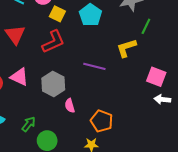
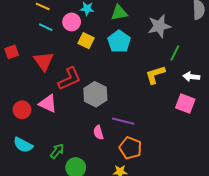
red L-shape: (53, 42) -> (70, 79), moved
purple line: (94, 66) -> (123, 121), moved
gray hexagon: (53, 84) -> (95, 94), moved
white arrow: (162, 99) -> (191, 77), moved

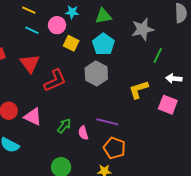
yellow L-shape: (155, 75) -> (139, 90), moved
gray hexagon: (95, 94) -> (96, 73), moved
pink triangle: (48, 104) -> (33, 117), moved
green arrow: (57, 151) -> (64, 126), moved

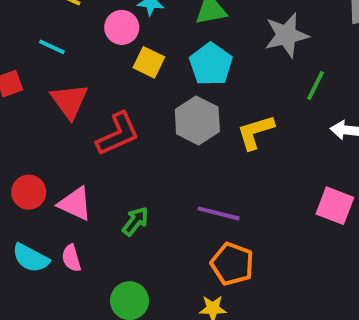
cyan line: (32, 30) -> (52, 47), moved
yellow L-shape: (139, 90) -> (255, 132), moved
pink square: (168, 105) -> (335, 206), moved
pink semicircle: (83, 133) -> (71, 258), moved

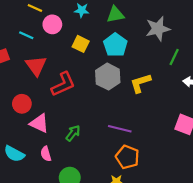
pink circle: (122, 27) -> (52, 24), moved
red circle: (29, 192) -> (22, 104), moved
pink semicircle: (71, 258) -> (46, 154), moved

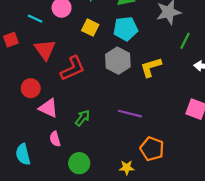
cyan pentagon: (115, 45) -> (126, 29), turned 30
cyan semicircle: (14, 154) -> (23, 154), moved, turned 48
orange pentagon: (127, 157) -> (152, 149), moved

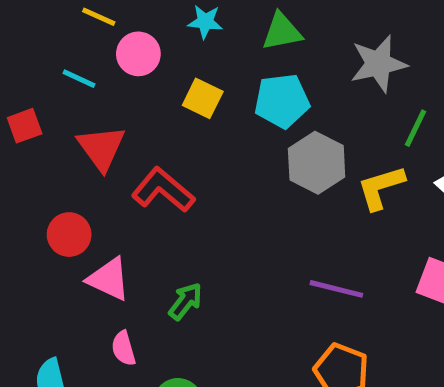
gray hexagon: (118, 61) -> (317, 163), moved
yellow L-shape: (151, 67) -> (381, 188), moved
red L-shape: (73, 68) -> (163, 190), turned -116
purple line: (130, 114) -> (336, 289), moved

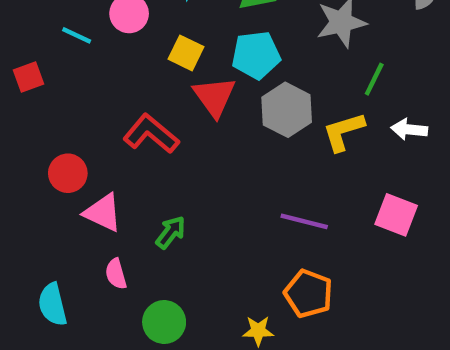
red triangle: (101, 148) -> (214, 97), moved

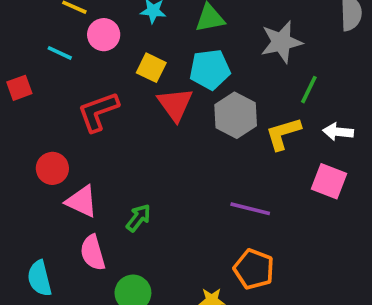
red L-shape: (151, 134) -> (98, 112), moved, turned -60
pink square: (396, 215) -> (329, 181), moved
pink semicircle: (116, 274) -> (93, 253), size x1.4

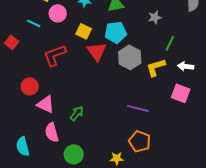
gray star: (281, 42) -> (155, 17), size x0.6
red square: (19, 88) -> (12, 42), turned -32

